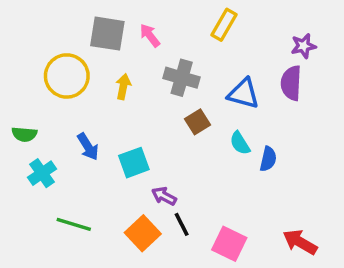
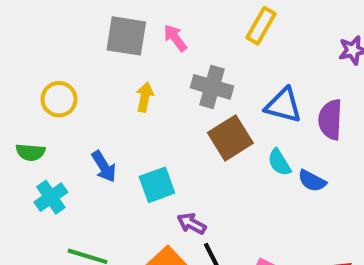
yellow circle: (67, 76) -> (59, 99), moved, size x0.7
purple semicircle: (291, 83) -> (330, 120), moved
brown square: (197, 122) -> (230, 138), size x1.5
blue semicircle: (268, 159) -> (312, 181), turned 105

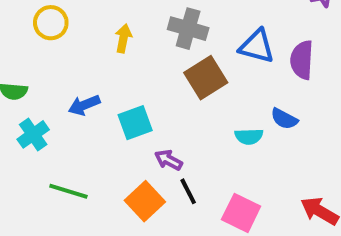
yellow circle: (59, 99) -> (51, 23), moved
cyan semicircle: (279, 162) -> (249, 136), moved, turned -60
blue arrow: (104, 166) -> (84, 105), turned 100

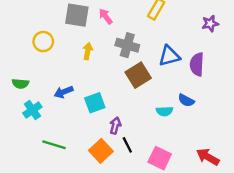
blue triangle: (257, 46) -> (169, 56), turned -30
purple arrow: (168, 160) -> (115, 126), turned 77

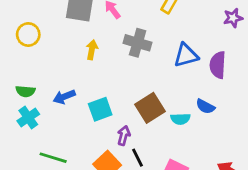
yellow circle: (43, 42) -> (28, 34), moved
brown square: (138, 75) -> (150, 108), moved
green semicircle: (20, 84) -> (25, 91), moved

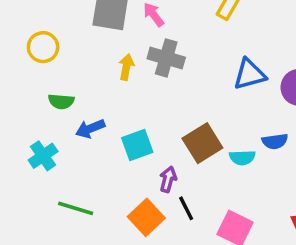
gray cross: (138, 43) -> (166, 58), moved
green semicircle: (25, 91) -> (61, 101), moved
blue semicircle: (205, 106) -> (275, 141), turned -36

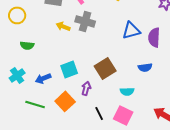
yellow arrow: (126, 67) -> (63, 26), turned -80
blue arrow: (90, 129) -> (43, 78), moved
cyan semicircle: (242, 158) -> (127, 91), moved
black line: (186, 208) -> (99, 113), moved
orange square: (146, 217) -> (65, 101), moved

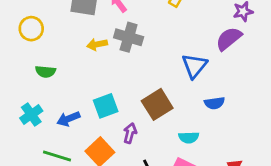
yellow arrow: (63, 26) -> (97, 44), turned -32
blue triangle: (131, 30) -> (194, 66), moved, turned -36
purple semicircle: (154, 37) -> (229, 39), moved, turned 48

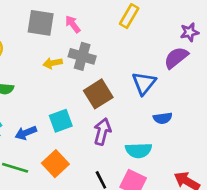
brown square: (157, 104) -> (98, 94), moved
purple arrow: (130, 133) -> (102, 132), moved, size x1.4
cyan semicircle: (189, 137) -> (139, 150), size x1.4

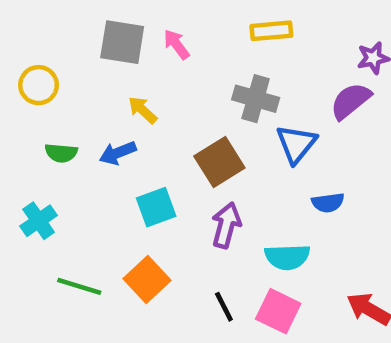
yellow rectangle: (129, 16) -> (271, 31), turned 55
gray cross: (82, 56) -> (256, 99), moved
yellow arrow: (53, 63) -> (143, 110), turned 54
blue arrow: (26, 133) -> (118, 153), moved

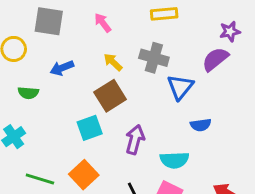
gray square: (122, 42) -> (49, 21), moved
yellow arrow: (143, 110) -> (113, 62), moved
blue arrow: (118, 153) -> (62, 68), moved
brown square: (219, 162) -> (110, 96), moved

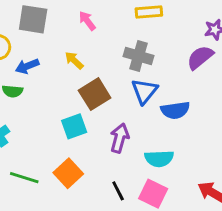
yellow arrow: (113, 62) -> (74, 60), moved
blue arrow: (62, 68) -> (27, 66), moved
blue triangle: (180, 87) -> (144, 91), moved
blue semicircle: (201, 125) -> (175, 110), moved, size x1.4

